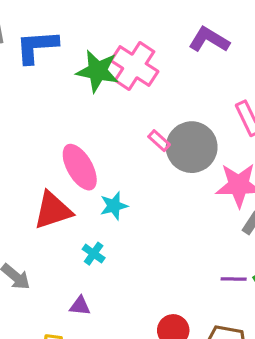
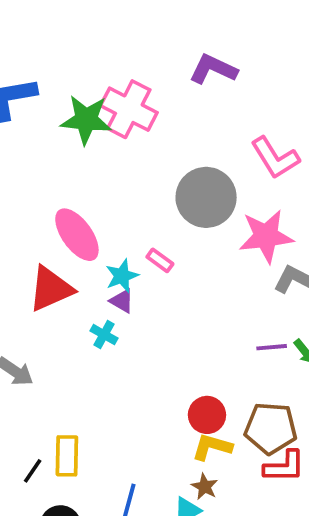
pink rectangle: (159, 141) -> (160, 260), moved
purple triangle: (80, 306) -> (122, 301), moved, turned 30

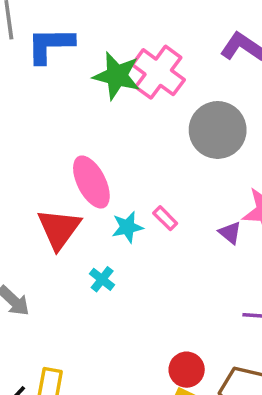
gray circle: (206, 197) -> (218, 130), moved
red triangle: (51, 289) -> (59, 229), turned -39
purple triangle: (122, 301) -> (230, 233), moved

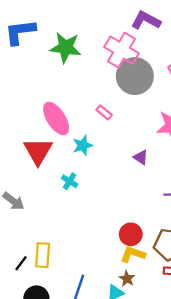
pink cross: (158, 72) -> (122, 50), moved
pink rectangle: (165, 218) -> (104, 112), moved
purple triangle: (230, 233) -> (141, 157), moved

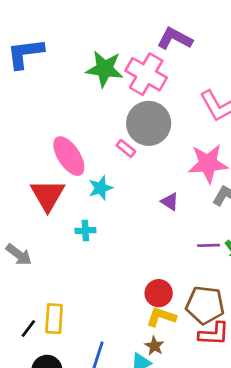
green star: (65, 48) -> (105, 69), moved
gray circle: (135, 76) -> (149, 123), moved
cyan cross: (70, 181) -> (85, 231), turned -35

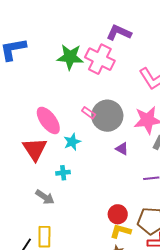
gray circle: (149, 123) -> (107, 116), moved
gray arrow: (19, 255) -> (45, 197), moved

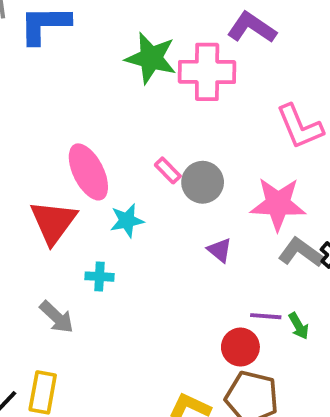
pink cross: (100, 59) -> (207, 72), turned -36
gray circle: (107, 116) -> (203, 182), size x0.7
red circle: (118, 214) -> (240, 347), moved

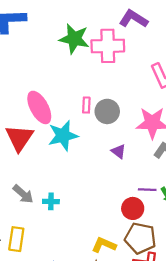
pink rectangle: (168, 170) -> (86, 105), turned 49
cyan star: (127, 221) -> (63, 136), size x1.5
cyan cross: (99, 277) -> (51, 201), moved

